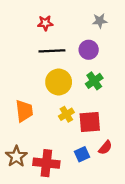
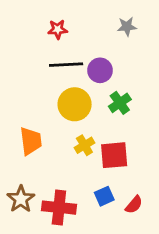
purple circle: (89, 50) -> (100, 70), moved
red semicircle: (105, 148) -> (134, 205), moved

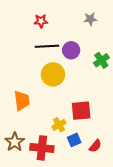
green cross: (120, 103) -> (101, 60), moved
yellow cross: (84, 145) -> (59, 125), moved

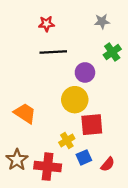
purple circle: (71, 50) -> (85, 72), moved
green cross: (101, 60) -> (112, 52), moved
yellow circle: (53, 74) -> (75, 100), moved
orange trapezoid: (22, 101) -> (25, 113), turned -50

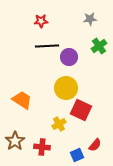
purple circle: (85, 72) -> (69, 57), moved
red square: (92, 125) -> (81, 110), turned 30
blue square: (84, 157) -> (77, 155), moved
red cross: (48, 167) -> (42, 147), size x0.7

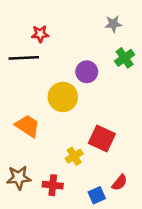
red star: (41, 21) -> (40, 34), moved
black line: (47, 46) -> (24, 58), moved
yellow circle: (66, 88) -> (63, 97), moved
brown star: (15, 141) -> (19, 178), turned 30

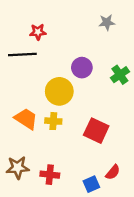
green cross: (125, 58) -> (120, 75), moved
yellow cross: (74, 156) -> (53, 121), moved, turned 35

